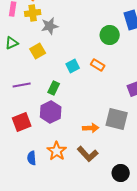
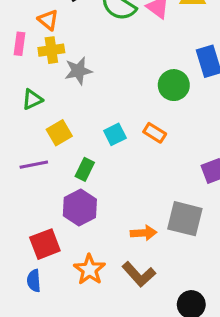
green triangle: (12, 43) -> (32, 99), moved
yellow square: (38, 51) -> (59, 133), moved
red square: (22, 122) -> (45, 244), moved
blue semicircle: (32, 158) -> (34, 281), moved

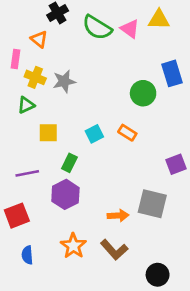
yellow cross: (51, 50) -> (35, 77), moved, turned 30
yellow square: (59, 133) -> (48, 133), turned 30
purple line: (34, 165) -> (27, 173), moved
red square: (45, 244) -> (17, 216), moved

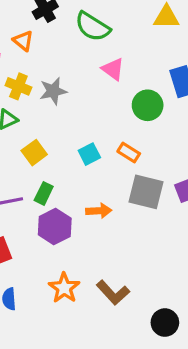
pink triangle: (130, 29) -> (113, 69), moved
yellow square: (48, 133) -> (34, 153), turned -36
green rectangle: (69, 163) -> (44, 193), moved
gray square: (152, 204) -> (146, 192), moved
orange arrow: (118, 216) -> (99, 211), moved

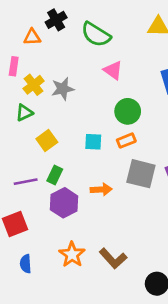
orange triangle: (23, 41) -> (32, 37), moved, turned -42
yellow cross: (18, 86) -> (34, 85), turned 30
green circle: (148, 105) -> (128, 111), moved
orange rectangle: (129, 153) -> (126, 141), turned -54
cyan square: (89, 154) -> (93, 142), turned 30

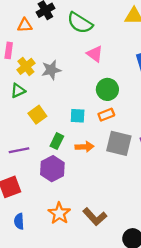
green rectangle: (55, 175) -> (57, 141), moved
orange arrow: (101, 190) -> (84, 147), moved

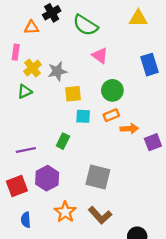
yellow square: (37, 115) -> (73, 94), moved, turned 30
gray square: (119, 143) -> (98, 177), moved
orange arrow: (84, 147) -> (129, 129), moved
purple hexagon: (52, 169) -> (47, 178), moved

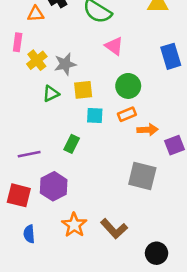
green triangle: (25, 92) -> (51, 94), moved
gray square: (98, 177) -> (142, 176), moved
red square: (17, 186) -> (19, 195), turned 35

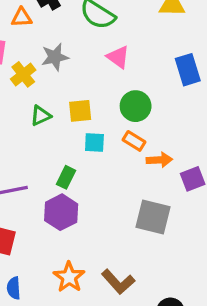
gray star: (65, 64) -> (55, 57), moved
orange rectangle: (127, 114) -> (134, 141), turned 54
purple hexagon: (54, 186) -> (61, 212), moved

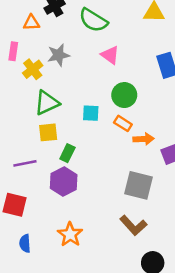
yellow square: (80, 111) -> (48, 132), moved
green triangle: (41, 116) -> (47, 103), size x1.5
cyan square: (94, 143) -> (91, 113), moved
brown L-shape: (118, 282) -> (133, 225), moved

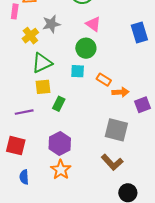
pink rectangle: (13, 51) -> (15, 11), moved
green circle: (124, 95) -> (86, 48), moved
purple hexagon: (64, 181) -> (60, 144), moved

